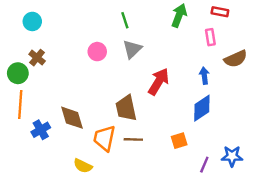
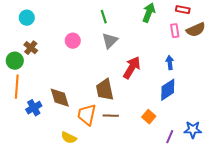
pink circle: (97, 52) -> (73, 41), moved
brown semicircle: (236, 59) -> (196, 30), moved
orange square: (179, 141) -> (149, 117), turned -32

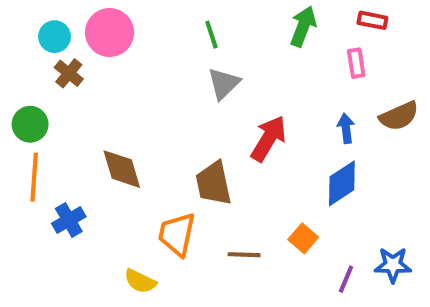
brown semicircle: (196, 30) -> (399, 116), moved
pink circle: (73, 41) -> (110, 33), moved, size x1.5
brown cross: (31, 48) -> (69, 73), moved
brown diamond: (60, 98) -> (122, 169), moved
brown line: (111, 116) -> (244, 255), moved

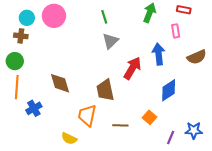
brown cross: (69, 73) -> (21, 36), moved, turned -32
blue arrow: (346, 128) -> (159, 54), moved, size x1.5

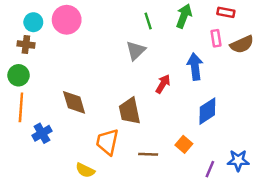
green line: (104, 17) -> (148, 21), moved
brown semicircle: (197, 57) -> (242, 44), moved
red arrow: (132, 68) -> (163, 84), size x0.7

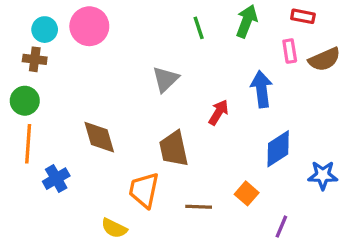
gray triangle: (136, 51) -> (165, 79), moved
blue star: (238, 160) -> (323, 175), moved

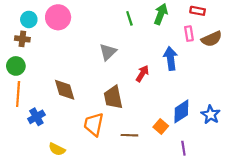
blue diamond: (278, 149) -> (181, 111), moved
blue star: (323, 175) -> (211, 115), turned 30
purple line: (281, 227) -> (183, 148), turned -32
yellow semicircle: (114, 228) -> (57, 149), moved

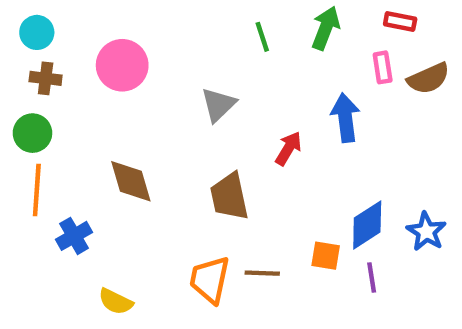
pink circle: (58, 17) -> (122, 65), moved
cyan circle: (29, 19) -> (37, 32), moved
orange trapezoid: (94, 124) -> (210, 280), moved
orange square: (161, 127) -> (326, 256), turned -32
purple line: (183, 148) -> (372, 277), moved

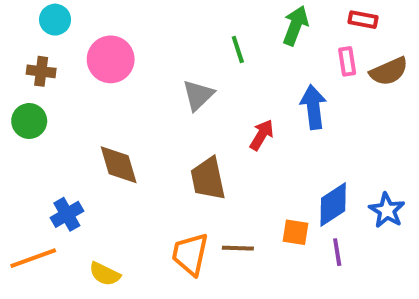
cyan circle: (37, 32) -> (55, 20), moved
green line: (262, 37) -> (238, 49), moved
orange line: (37, 190) -> (33, 258), moved, turned 66

